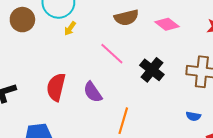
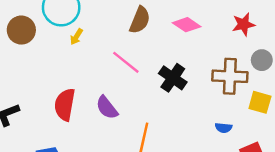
brown semicircle: (126, 18) -> (140, 20), turned -50

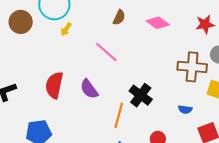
brown semicircle: (140, 20) -> (119, 17), size x0.7
black cross: (173, 78) -> (141, 95), moved

